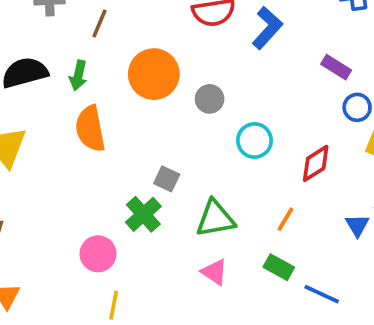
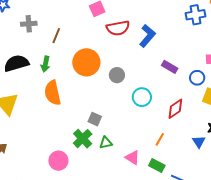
purple rectangle: (336, 67) -> (170, 67), moved
green triangle: (215, 219) -> (106, 143), moved, size x0.6
pink triangle: (214, 272) -> (132, 158), moved

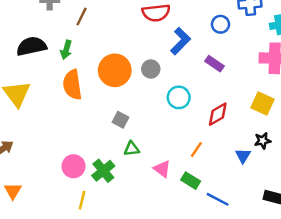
blue L-shape: (147, 36) -> (180, 41), moved
orange circle: (86, 62) -> (115, 70), moved
blue circle: (197, 78) -> (220, 24), moved
green cross: (83, 139) -> (103, 171), moved

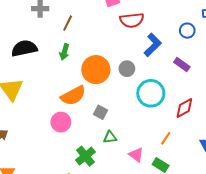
green arrow: (66, 50) -> (64, 52), moved
orange semicircle: (72, 85) -> (73, 96), moved, turned -110
cyan circle: (179, 97) -> (151, 93), size x1.4
pink circle: (73, 166) -> (61, 122), moved

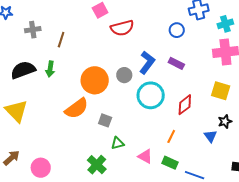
blue L-shape: (153, 45) -> (147, 63), moved
green arrow: (64, 52) -> (50, 69), moved
pink circle: (61, 122) -> (41, 168), moved

